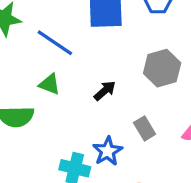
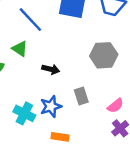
black arrow: (105, 91) -> (51, 69), moved, turned 42

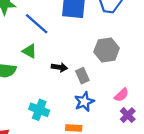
gray rectangle: (81, 96) -> (82, 76), moved
blue star: (51, 106) -> (84, 102), moved

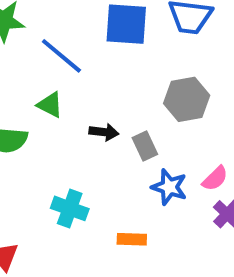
blue star: (84, 102) -> (169, 187), moved, turned -30

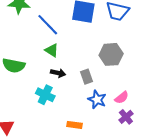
green triangle: (50, 105) -> (52, 50), moved
black arrow: (104, 132) -> (58, 73), moved
cyan cross: (70, 208) -> (45, 95), moved

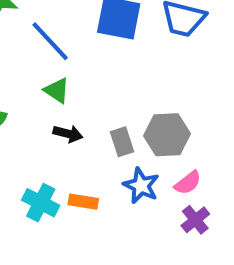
gray hexagon: (111, 54) -> (167, 135), moved
cyan cross: (45, 95) -> (41, 203), moved
orange rectangle: (75, 125) -> (83, 202), moved

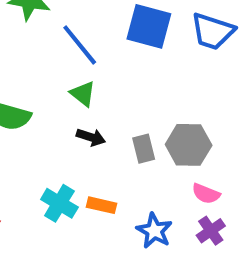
pink semicircle: (188, 183) -> (206, 194), turned 56
blue star: (141, 186) -> (154, 231), moved

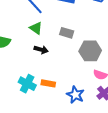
gray rectangle: (144, 149) -> (67, 33), moved, turned -56

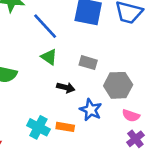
black arrow: (41, 50) -> (66, 88), moved
blue star: (75, 95) -> (91, 110), moved

